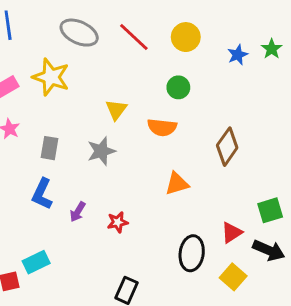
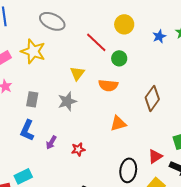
red line: (134, 37) -> (96, 42), moved

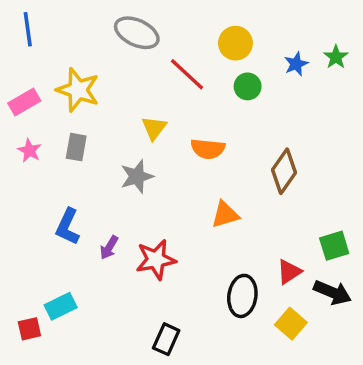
gray ellipse: (52, 21) -> (137, 33), moved
green circle: (119, 58) -> (248, 86), moved
gray rectangle: (32, 99) -> (76, 147), moved
red star: (78, 149) -> (156, 260), size x1.6

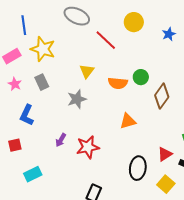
blue line: (28, 29) -> (24, 25), moved
green circle: (248, 86) -> (141, 77), moved
gray rectangle: (76, 147) -> (42, 82), turned -35
blue L-shape: (68, 227) -> (27, 115), moved
red square: (29, 329) -> (15, 145), moved

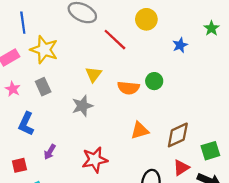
blue star: (169, 34) -> (180, 45), moved
brown diamond: (162, 96) -> (178, 135), moved, turned 30
purple arrow: (61, 140) -> (50, 152), moved
red square: (15, 145) -> (19, 165), moved

